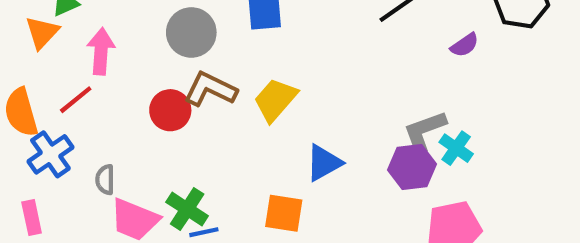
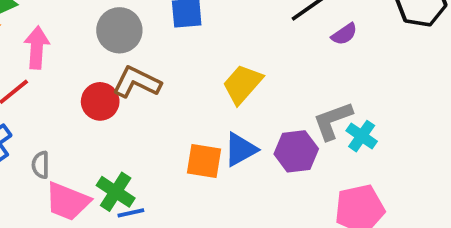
purple semicircle: (465, 45) -> (344, 34), moved
yellow trapezoid: (275, 100) -> (242, 84), moved
purple hexagon: (412, 167) -> (296, 151), moved
orange square: (284, 213) -> (204, 161), moved

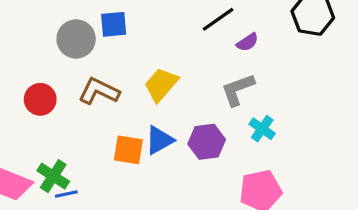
gray circle: (119, 30) -> (76, 39), moved
brown L-shape: (137, 82) -> (99, 91), moved
gray L-shape: (333, 121) -> (238, 90), moved

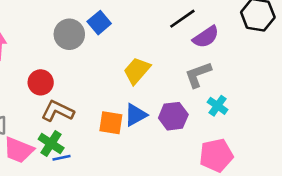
blue square: (114, 24) -> (99, 23), turned -35
purple semicircle: (247, 42) -> (206, 37), size x1.5
brown L-shape: (99, 91) -> (58, 111), moved

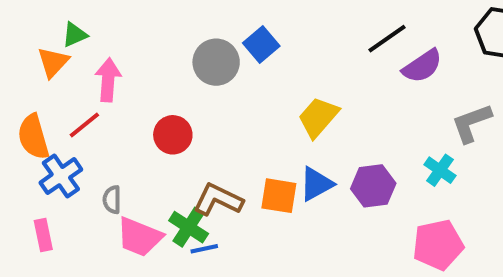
gray L-shape: (198, 75) -> (471, 123), moved
brown L-shape: (58, 111) -> (218, 200), moved

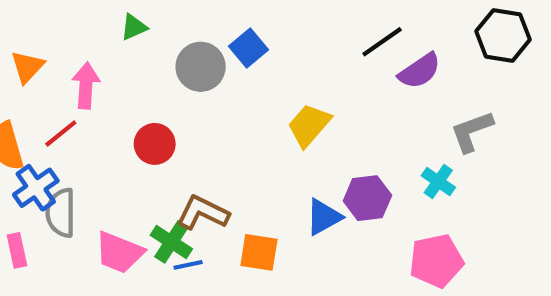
green triangle: (75, 35) -> (134, 27), moved
blue triangle: (316, 184) -> (324, 217), moved
orange square: (279, 196) -> (259, 252), moved
gray semicircle: (112, 200) -> (61, 213), moved, size x1.6

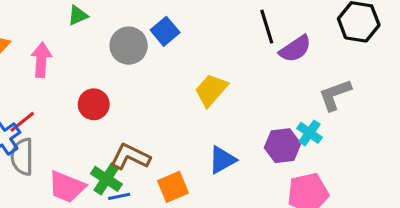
black line: (382, 42) -> (267, 27), turned -72
red line: (61, 134) -> (22, 122), moved
purple hexagon: (367, 198) -> (283, 146), moved
orange square: (259, 252) -> (173, 187), turned -32

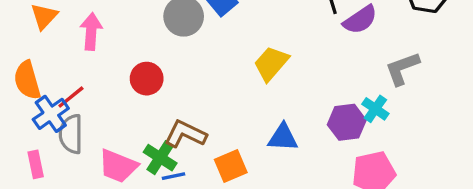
blue triangle: (222, 160) -> (283, 137), turned 32

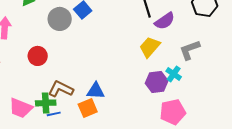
yellow trapezoid: (271, 63) -> (150, 47), moved
blue triangle: (283, 137) -> (96, 91), moved
green cross: (160, 158) -> (46, 103), turned -36

